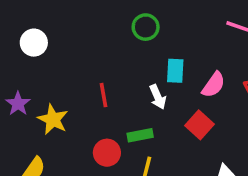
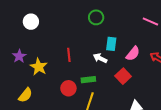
white arrow: (158, 97) -> (100, 58), turned 136

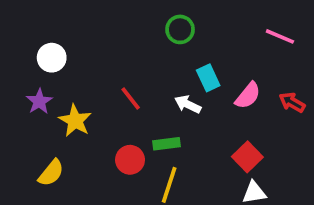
white circle: (31, 22) -> (52, 58), moved
cyan rectangle: (111, 44) -> (208, 78), turned -32
red line: (69, 55) -> (131, 98), turned -32
red square: (123, 76) -> (247, 157), moved

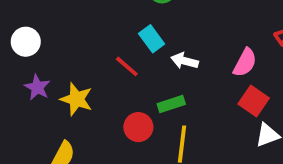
white circle: (52, 58) -> (26, 42), moved
cyan rectangle: (208, 78) -> (152, 39), moved
pink semicircle: (248, 96) -> (245, 63), moved

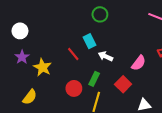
red square: (254, 101) -> (123, 84), moved
green rectangle: (171, 104) -> (94, 79), turned -56

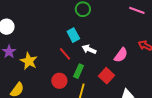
red line: (73, 54) -> (65, 54), moved

